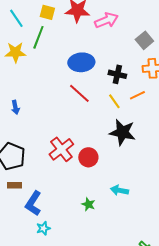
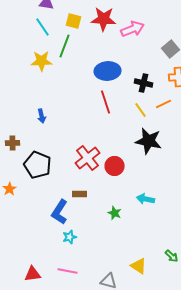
red line: (79, 93) -> (106, 102), turned 30
brown rectangle: (14, 185) -> (80, 194), moved

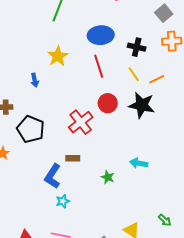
yellow star: (42, 61) -> (58, 56), moved, turned -30
orange line: (164, 104) -> (157, 79), moved
red circle: (114, 166) -> (108, 103), moved

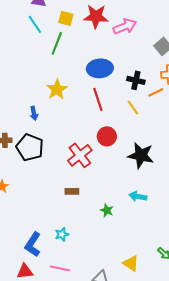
orange line: (157, 79) -> (156, 92), moved
black star: (142, 105) -> (141, 155), moved
black pentagon: (31, 129) -> (30, 147), moved
blue L-shape: (53, 176) -> (33, 244), moved

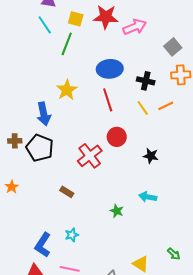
orange line: (156, 92) -> (166, 106), moved
blue arrow: (34, 113) -> (44, 114), size x1.6
black star: (141, 155) -> (151, 156), size x0.6
brown rectangle: (72, 191) -> (67, 192), moved, turned 32

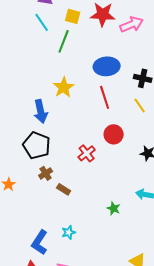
brown cross: (15, 141) -> (46, 173), moved, turned -32
red cross: (90, 156) -> (87, 153), size x0.7

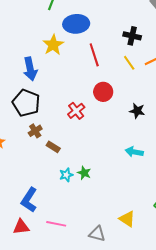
blue ellipse: (107, 66) -> (76, 24), moved
green star: (114, 208) -> (84, 173), moved
cyan star: (69, 232) -> (66, 175), moved

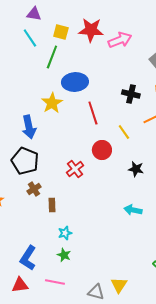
yellow line: (129, 63) -> (124, 132), moved
brown rectangle: (53, 147) -> (52, 205), turned 56
green star: (84, 173) -> (64, 255), moved
yellow triangle: (127, 219) -> (119, 285), moved, turned 30

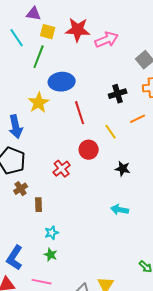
purple triangle: (34, 14) -> (34, 14), moved
black cross: (131, 94) -> (118, 94), turned -30

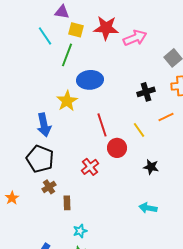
red line: (80, 113) -> (102, 125), moved

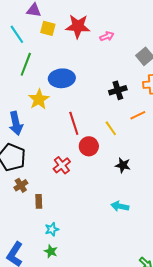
pink arrow: (135, 38) -> (107, 36), size x0.6
green line: (67, 55) -> (26, 64), moved

